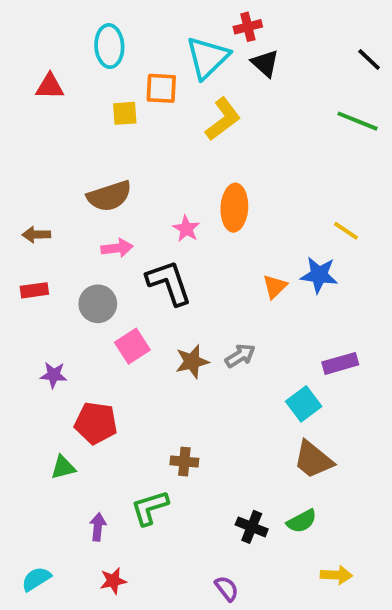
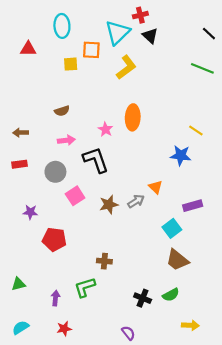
brown semicircle: (109, 196) -> (62, 111), size x0.6
orange triangle: (275, 286) -> (156, 187), moved, turned -32
green triangle: (63, 467) -> (18, 284), moved

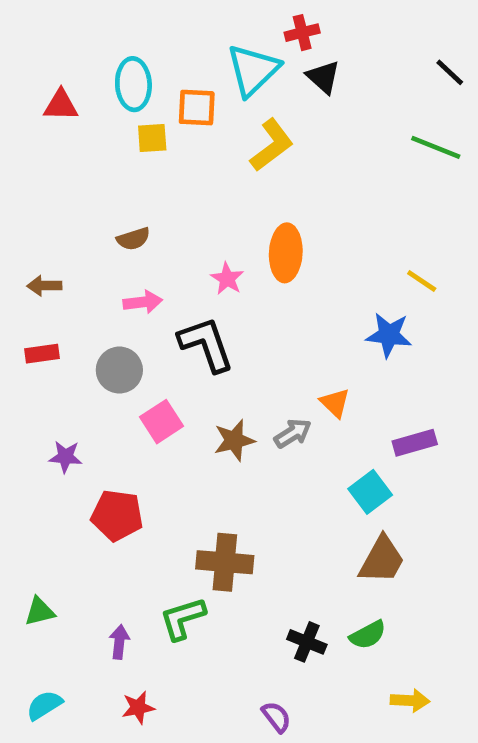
cyan ellipse: (62, 26) -> (133, 84), moved
brown trapezoid: (177, 260) -> (382, 560), turned -100
brown cross: (104, 261) -> (225, 562), size x1.6

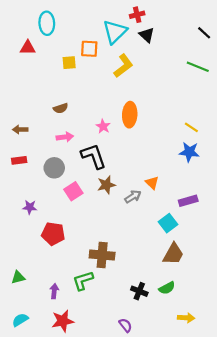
cyan ellipse: (133, 84) -> (47, 23), moved
blue star: (389, 335) -> (189, 152), moved
brown star: (234, 440) -> (106, 185), moved
red star: (138, 708) -> (63, 321), size x1.5

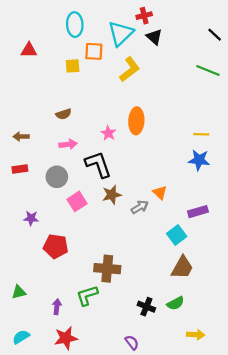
cyan ellipse: (47, 23) -> (75, 25), moved
yellow line: (191, 127) -> (201, 134), turned -32

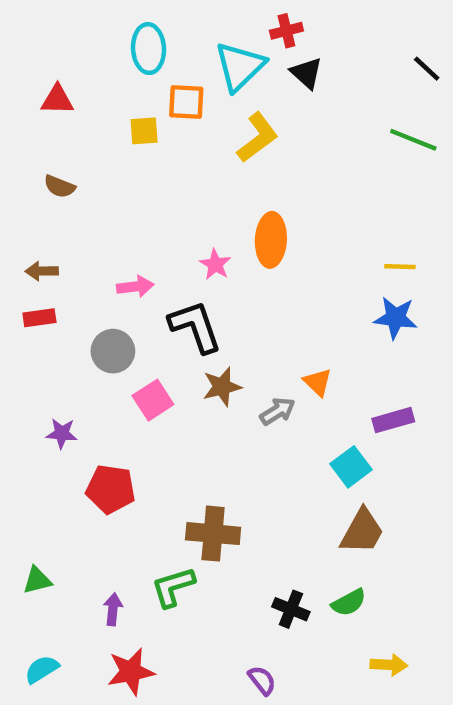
brown semicircle: (64, 114) -> (60, 186), moved, turned 40
red rectangle: (20, 169) -> (39, 318), moved

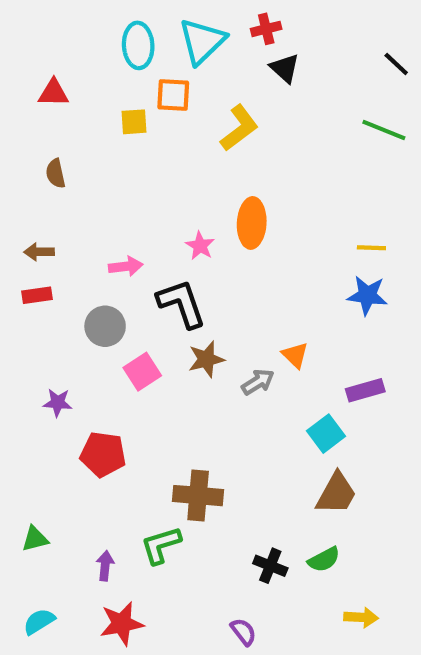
cyan triangle: (240, 66) -> (202, 41), moved
brown semicircle: (60, 186) -> (56, 173), turned 56

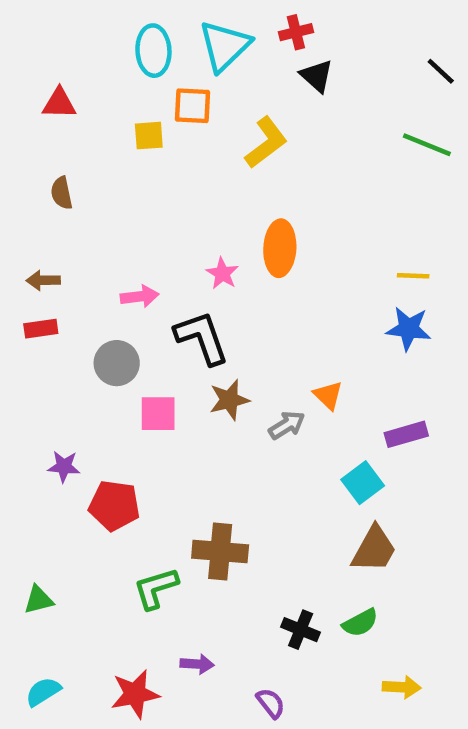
pink square: (142, 372) -> (158, 414), turned 33
purple star: (58, 403) -> (64, 466), moved
green L-shape: (161, 545) -> (156, 588), moved
purple arrow: (105, 566) -> (197, 664), moved, turned 88

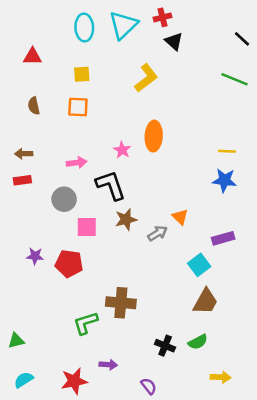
orange square: (193, 106) -> (78, 107), moved
red pentagon: (114, 506) -> (69, 264), moved
green triangle: (39, 600) -> (16, 341), moved

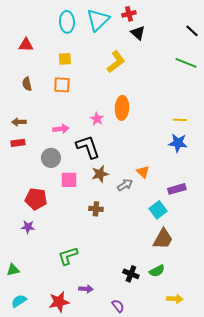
purple star: (35, 256) -> (28, 227), moved
red pentagon: (69, 264) -> (36, 199), moved
brown cross: (121, 303) -> (96, 209), moved, size x0.6

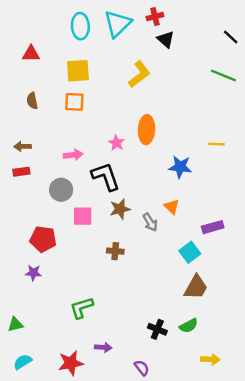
yellow square: (65, 59) -> (78, 71), size x1.5
blue star: (178, 143) -> (180, 167), moved
gray arrow: (125, 185) -> (150, 222), turned 91

